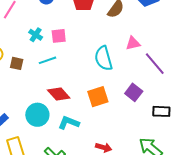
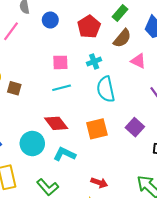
cyan cross: (36, 35) -> (94, 62), moved, turned 32
pink triangle: (133, 43) -> (138, 61), moved, turned 35
cyan line: (48, 60) -> (62, 88), moved

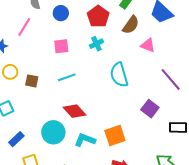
pink square: (60, 62) -> (61, 46), moved
cyan cross: (94, 62) -> (96, 44), moved
cyan line: (62, 88) -> (67, 77), moved
orange square: (97, 129) -> (115, 135), moved

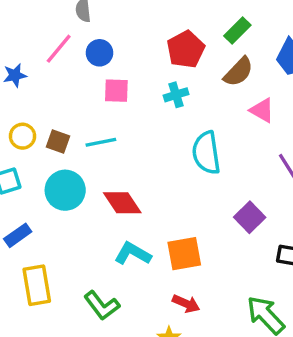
blue circle: (61, 13) -> (99, 53), moved
yellow circle: (10, 72) -> (22, 136), moved
cyan line: (67, 77) -> (101, 142), moved
cyan circle: (53, 132) -> (65, 190), moved

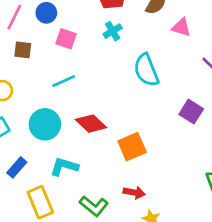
pink square: (116, 91) -> (66, 39), turned 30
brown square: (58, 141) -> (23, 50), moved
cyan L-shape: (133, 254) -> (64, 167), moved
orange square: (184, 254) -> (132, 147), moved
red arrow: (186, 304) -> (134, 193), moved

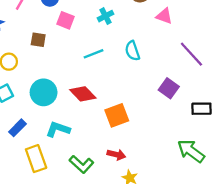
brown square: (23, 50) -> (38, 40), moved
cyan semicircle: (146, 70) -> (132, 51), size x0.7
cyan line: (64, 81) -> (93, 54), moved

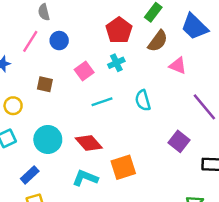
pink square: (66, 20) -> (84, 71), moved, turned 30
blue rectangle: (18, 128) -> (30, 175), moved
cyan L-shape: (58, 129) -> (85, 178), moved

